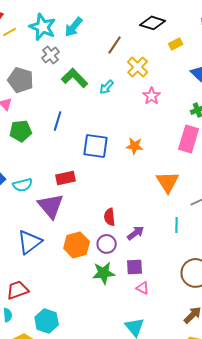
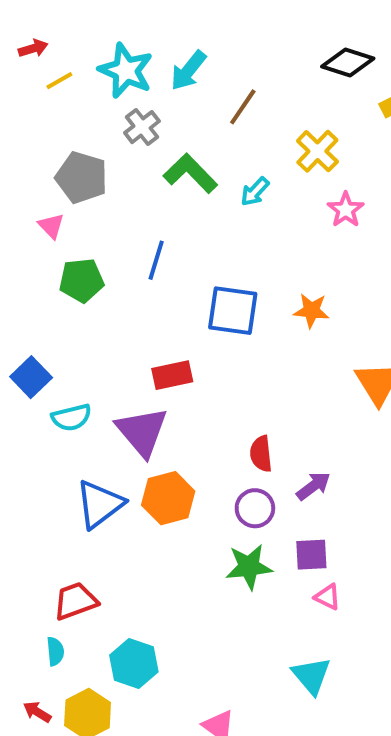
brown line: (115, 45) -> (243, 107), moved
cyan semicircle: (23, 185) -> (71, 417), moved
orange hexagon: (77, 245) -> (168, 498), moved

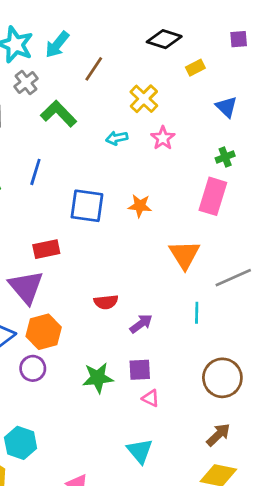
cyan arrow: (255, 192) -> (117, 138), moved, turned 35
red semicircle: (261, 454) -> (106, 302), turned -90
purple circle: (255, 508) -> (33, 368), moved

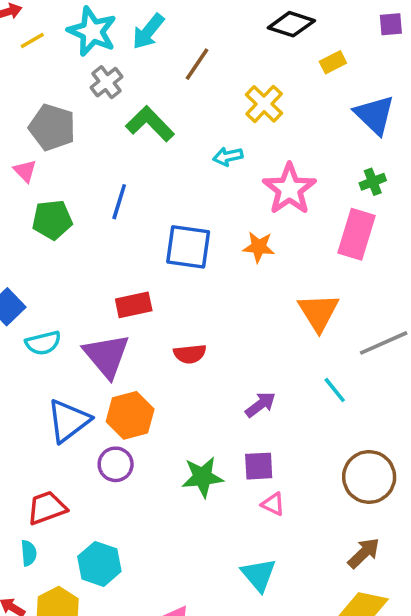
blue triangle: (226, 107) -> (375, 115), size x1.4
pink star: (163, 138) -> (289, 189), moved, size x1.6
red semicircle: (106, 302) -> (190, 354), moved
cyan line: (197, 313) -> (335, 390), turned -40

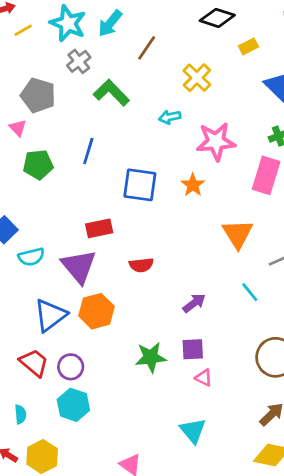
pink star: (289, 189) -> (216, 141), turned 30
orange star: (259, 247) -> (193, 185), turned 30
purple circle: (116, 464) -> (71, 367), moved
red trapezoid: (47, 508) -> (34, 363), moved, turned 60
cyan hexagon: (99, 564) -> (73, 405), moved

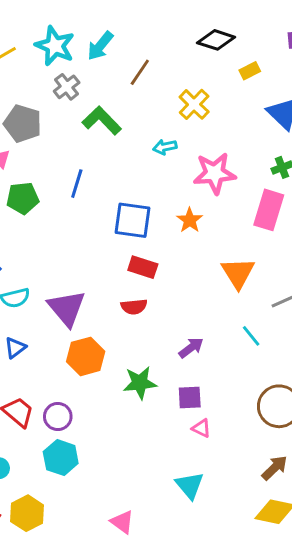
red rectangle: (99, 228) -> (143, 267), moved, turned 30
blue triangle: (50, 315) -> (15, 348), moved, size x0.6
green star: (151, 357) -> (140, 383), moved

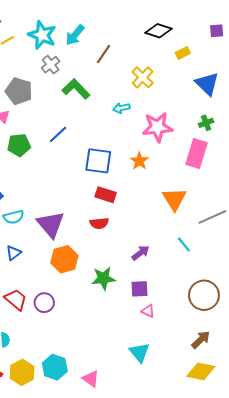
blue line: (77, 184) -> (58, 134), turned 30
cyan hexagon: (61, 458) -> (55, 367), moved

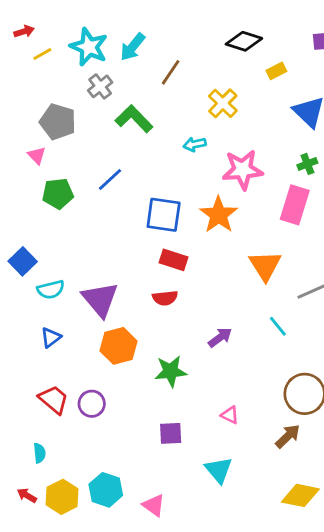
orange star: (139, 161) -> (219, 215), size x1.5
purple square: (139, 289) -> (171, 433), moved
brown arrow: (201, 340) -> (288, 436), moved

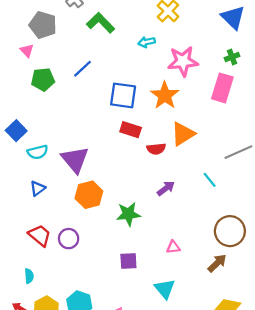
orange triangle: (265, 266) -> (183, 134), moved, turned 30
red semicircle: (165, 298) -> (156, 149), moved
pink triangle: (230, 415) -> (173, 247), turned -32

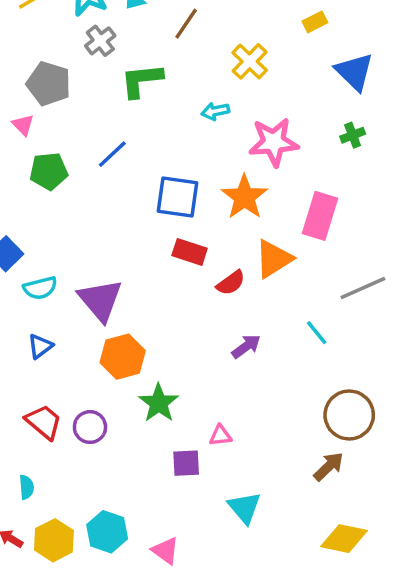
green L-shape: (101, 23) -> (141, 80), turned -52
pink rectangle: (222, 88) -> (320, 216), moved
red semicircle: (156, 149) -> (231, 283), turned -30
green star: (128, 214) -> (159, 403), moved, turned -30
pink triangle: (173, 247) -> (220, 436), moved

